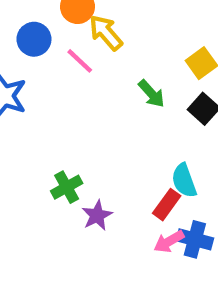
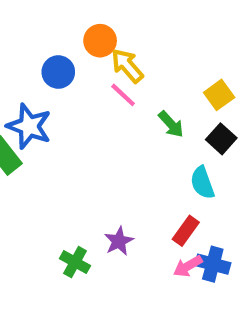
pink line: (80, 61) -> (123, 95), moved
cyan semicircle: (184, 181) -> (202, 183), moved
green cross: (67, 187) -> (75, 262), moved, turned -32

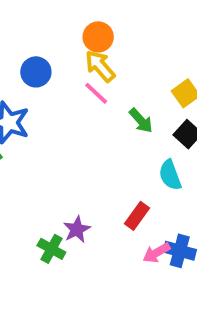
orange circle: (100, 41) -> (98, 37), moved
red rectangle: (186, 231) -> (137, 216), moved
purple star: (119, 241) -> (77, 229), moved

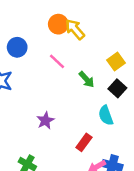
yellow arrow: (100, 66) -> (75, 29), moved
purple star: (77, 229) -> (45, 121), moved

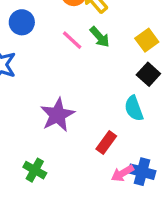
green arrow: (87, 79) -> (100, 37), moved
purple star: (45, 121) -> (58, 115), size x1.5

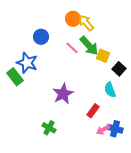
green arrow: (100, 37) -> (89, 46), size x1.5
yellow square: (147, 40) -> (103, 56), moved, turned -32

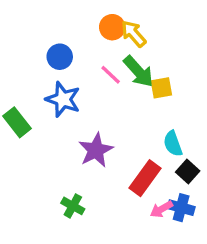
yellow square: (103, 56) -> (161, 88), turned -32
blue star: (27, 63) -> (63, 99), moved
black square: (119, 69) -> (188, 172), moved
red rectangle: (93, 111) -> (145, 178), size x1.5

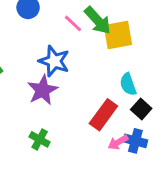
yellow square: (161, 88) -> (118, 35), size x1.5
blue star: (63, 99) -> (54, 61), moved
purple star: (96, 150) -> (43, 90), moved

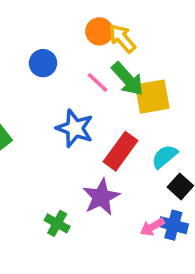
cyan semicircle: (128, 84) -> (165, 156), turned 70
purple star: (43, 90) -> (101, 197), moved
red rectangle: (103, 115) -> (121, 151), moved

